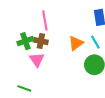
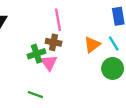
green cross: (25, 41) -> (37, 54), moved

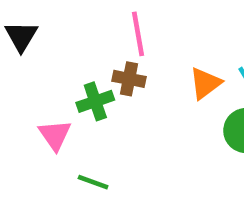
pink triangle: (49, 63) -> (55, 135), moved

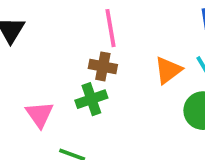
green cross: (95, 101) -> (91, 99), moved

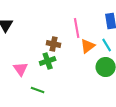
pink line: (111, 28) -> (77, 28), moved

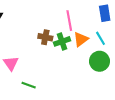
green cross: (48, 61) -> (62, 41), moved

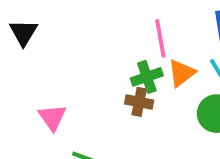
brown cross: (45, 37) -> (139, 102), moved

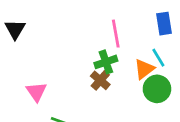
orange triangle: (182, 73) -> (144, 69), moved
brown cross: (139, 102) -> (100, 80), turned 30

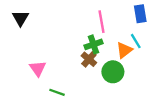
green circle: (157, 89) -> (113, 72), moved

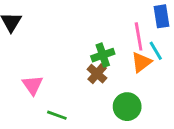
pink line: (101, 22) -> (139, 36), moved
green circle: (113, 72) -> (127, 107), moved

